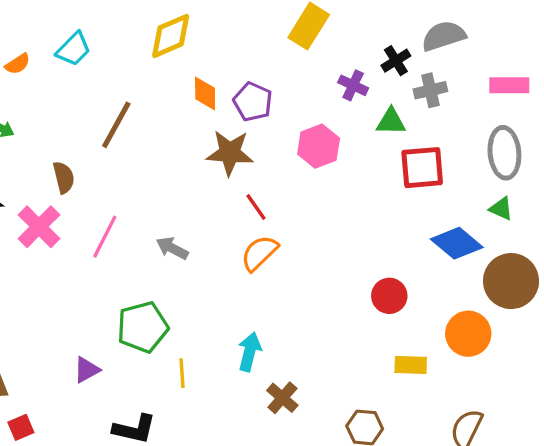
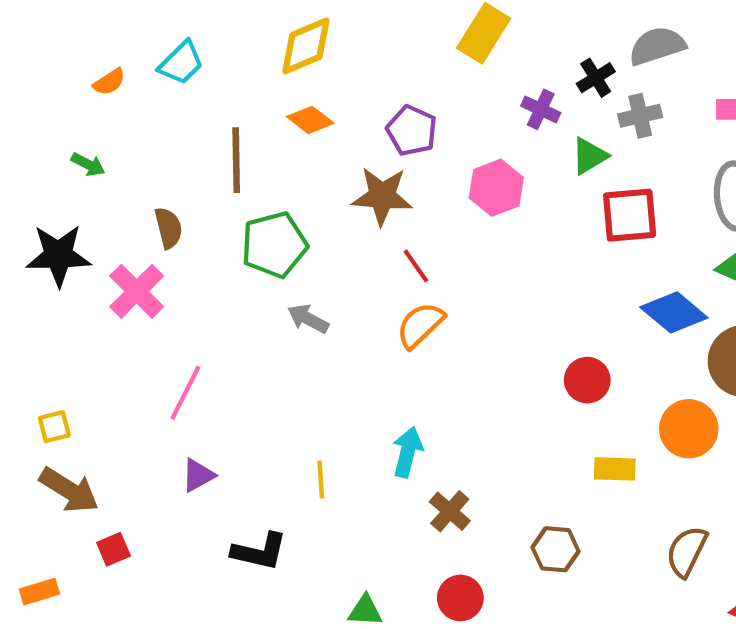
orange diamond: (205, 94) -> (310, 120), moved, turned -52
green triangle: (391, 121) -> (589, 156), turned -32
brown line: (116, 125) -> (236, 160), turned -30
pink line: (105, 237) -> (185, 393), moved
green pentagon: (143, 327) -> (274, 245), moved

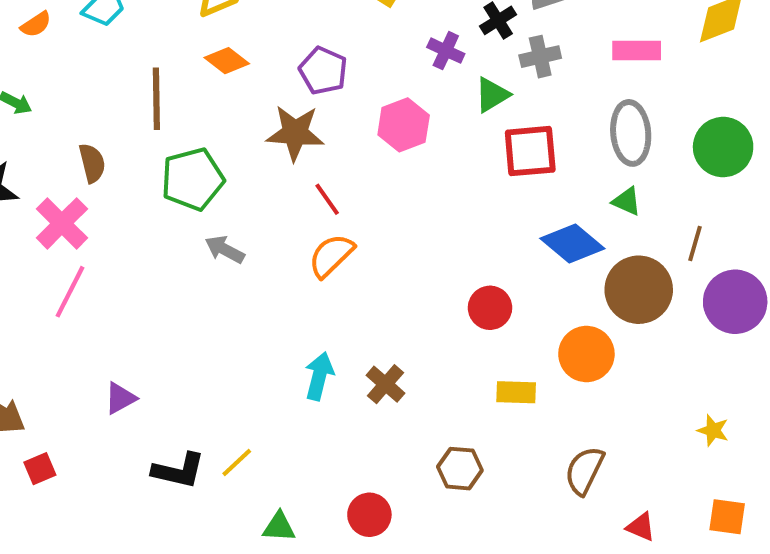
pink line: (185, 393) -> (70, 292), moved
yellow line: (321, 480) -> (237, 463), moved, turned 51
brown cross: (450, 511) -> (386, 384), moved

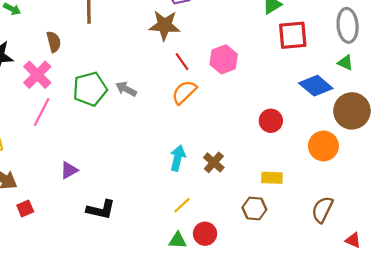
pink hexagon: (404, 125) -> (224, 59), moved
green pentagon: (193, 179) -> (90, 89), moved
yellow rectangle: (516, 392) -> (272, 178), moved
yellow line: (237, 463) -> (182, 205), moved
green triangle: (279, 527) -> (178, 240), moved

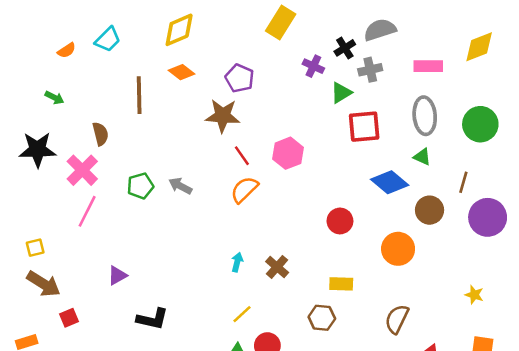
green pentagon: (90, 89) -> (140, 186), size x0.7
brown circle: (352, 111) -> (430, 210), size x0.7
cyan arrow: (178, 158) -> (237, 262), size x0.7

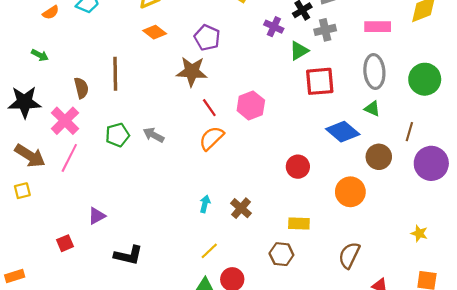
brown line: (139, 95) -> (115, 74), moved
brown arrow: (44, 284) -> (30, 156), moved
red square: (69, 318) -> (65, 243), moved

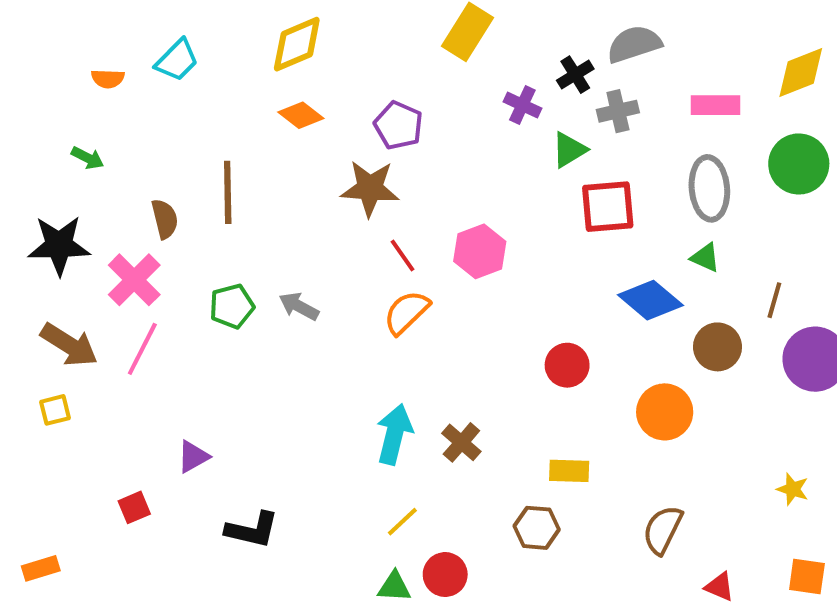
orange semicircle: (51, 12) -> (108, 79), turned 35
green circle: (425, 79) -> (799, 164), moved
cyan arrow: (205, 204) -> (394, 434), size x1.8

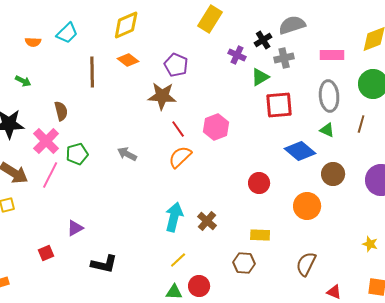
brown line: (228, 192) -> (92, 72), moved
brown line: (774, 300) -> (361, 124), moved
green pentagon: (232, 306) -> (77, 154), moved

